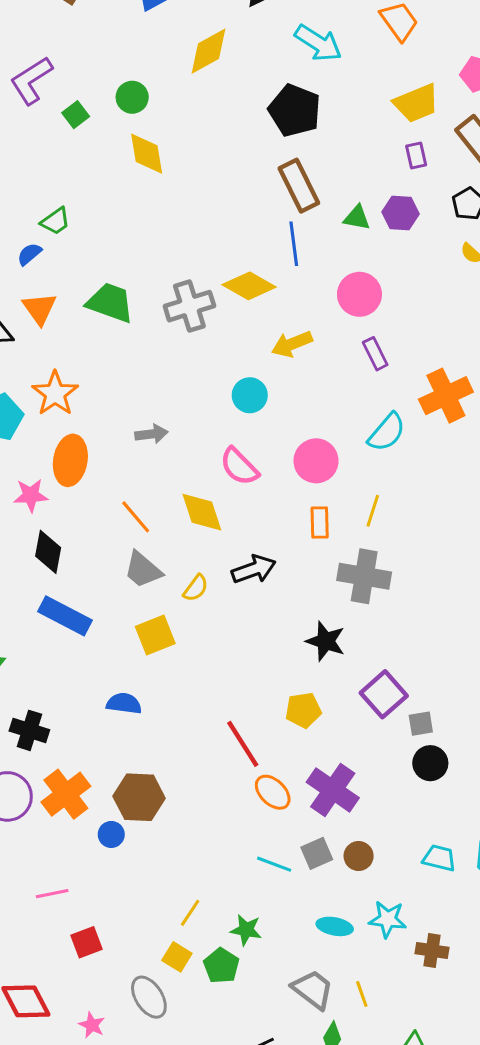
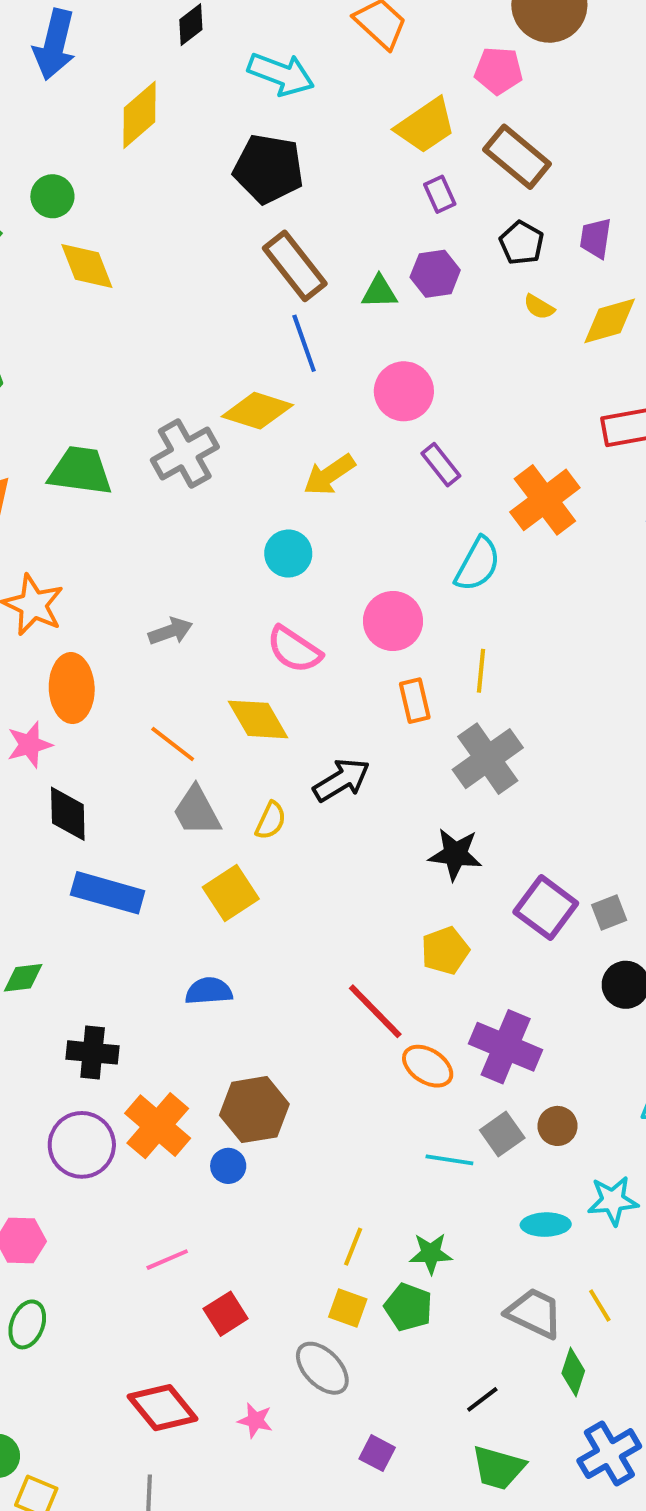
gray trapezoid: (143, 570) -> (197, 811), turned 33
gray cross: (364, 576) -> (488, 759), turned -33
gray square: (421, 724) -> (609, 912), moved

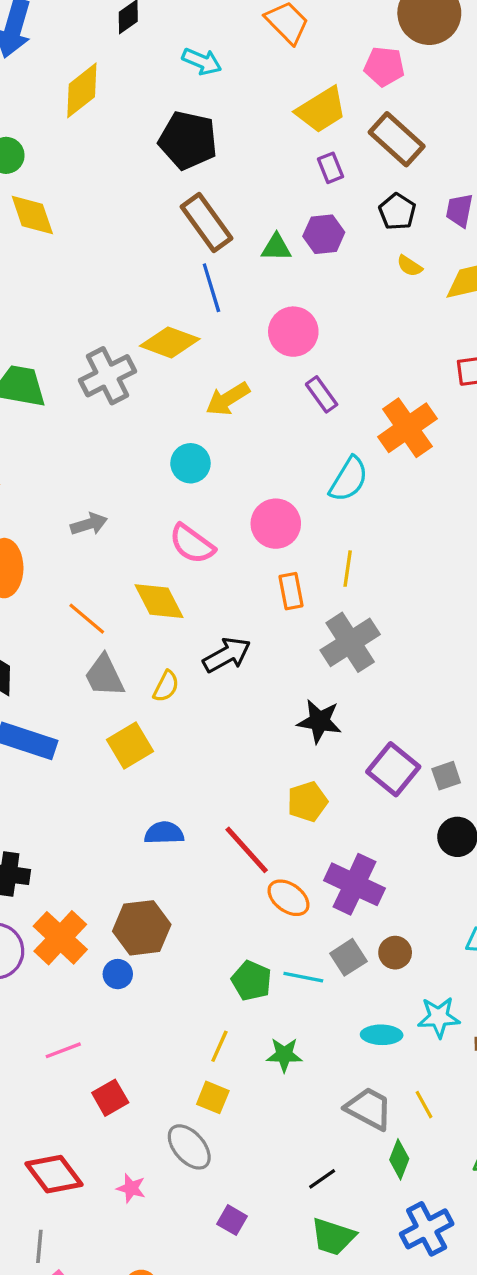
cyan arrow: (281, 74) -> (202, 61), size x0.7
blue semicircle: (209, 991) -> (164, 833), moved
green pentagon: (408, 1307) -> (251, 981), moved

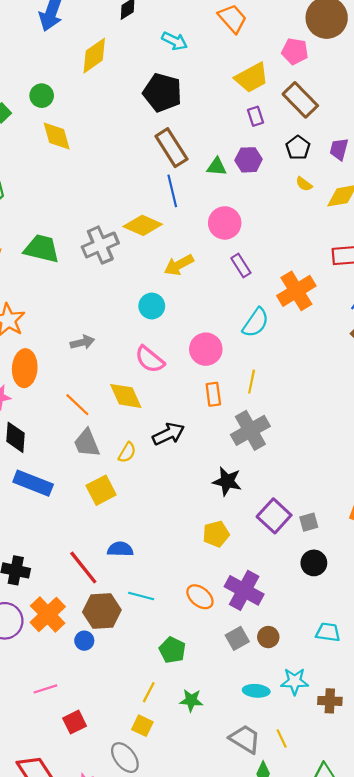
red line: (247, 850) -> (83, 567), moved
cyan line: (303, 977) -> (141, 596), moved

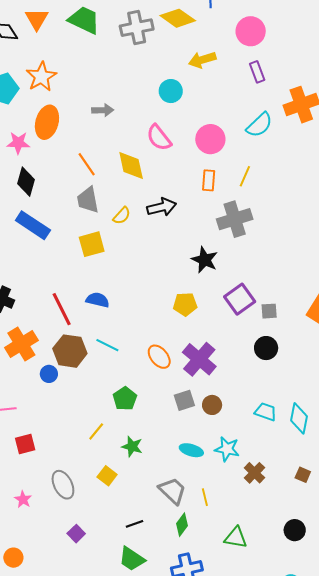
brown cross: (330, 701) -> (255, 473), turned 30
yellow square: (142, 726) -> (107, 476), moved

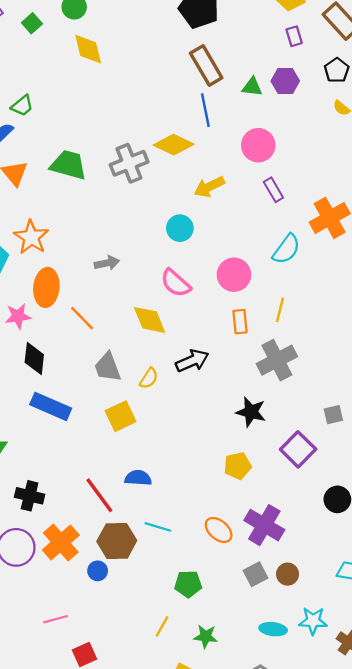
orange line: (87, 164) -> (82, 318), moved
gray square: (269, 311) -> (333, 415), moved
green pentagon: (125, 399) -> (188, 584), turned -30

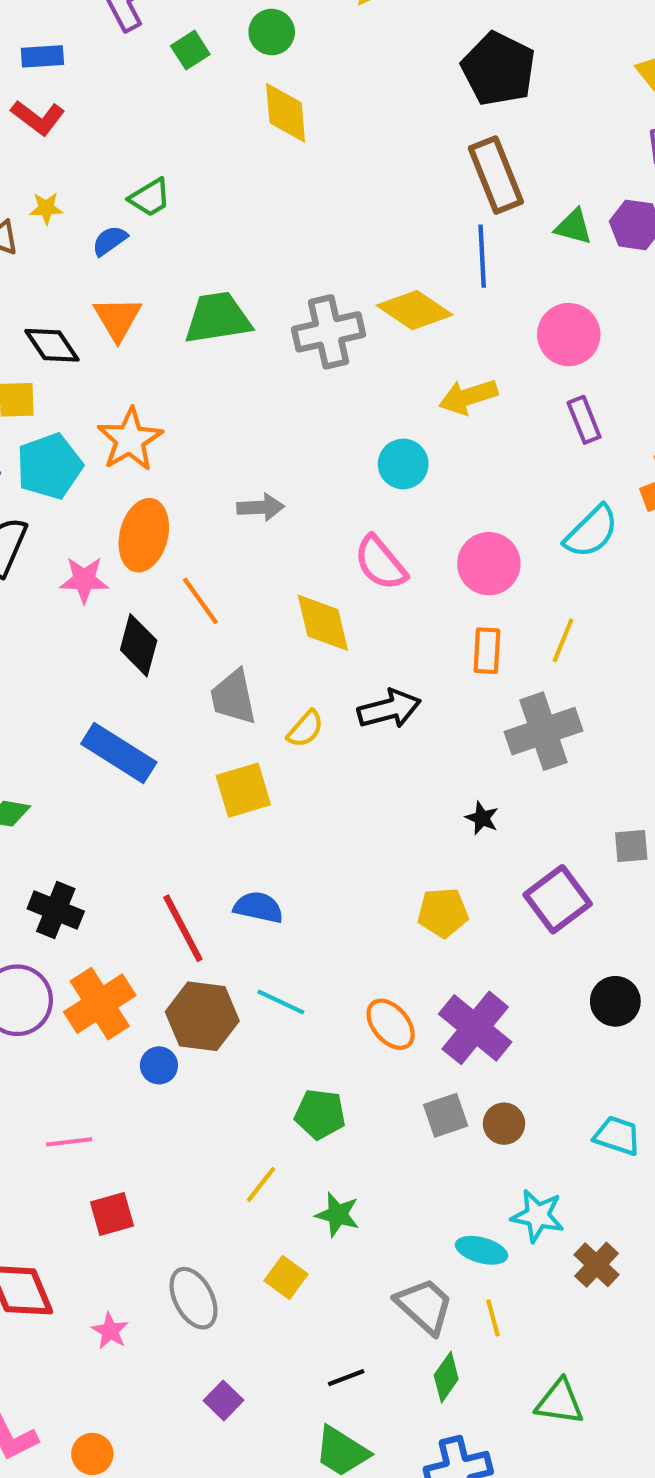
green trapezoid: (68, 165) -> (218, 318), turned -33
black diamond: (34, 358) -> (139, 645), moved
black star: (251, 412) -> (482, 818), size x0.6
cyan ellipse: (273, 629) -> (481, 1250), moved

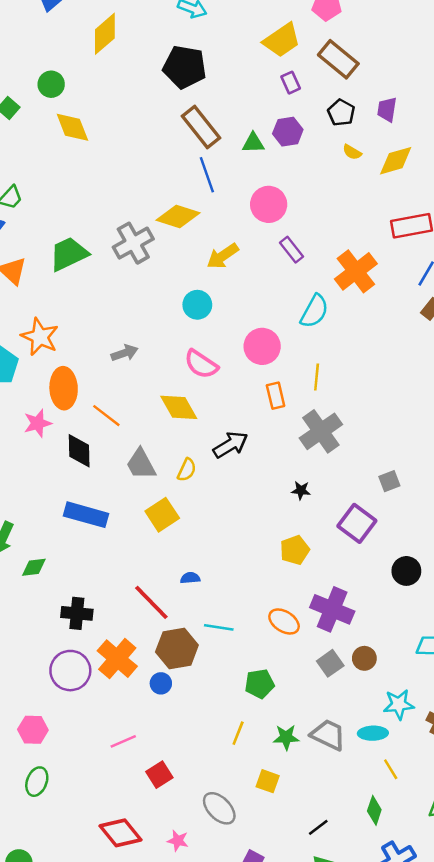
blue semicircle: (258, 907) -> (190, 578), size x0.7
gray trapezoid: (424, 1306) -> (328, 735), moved

